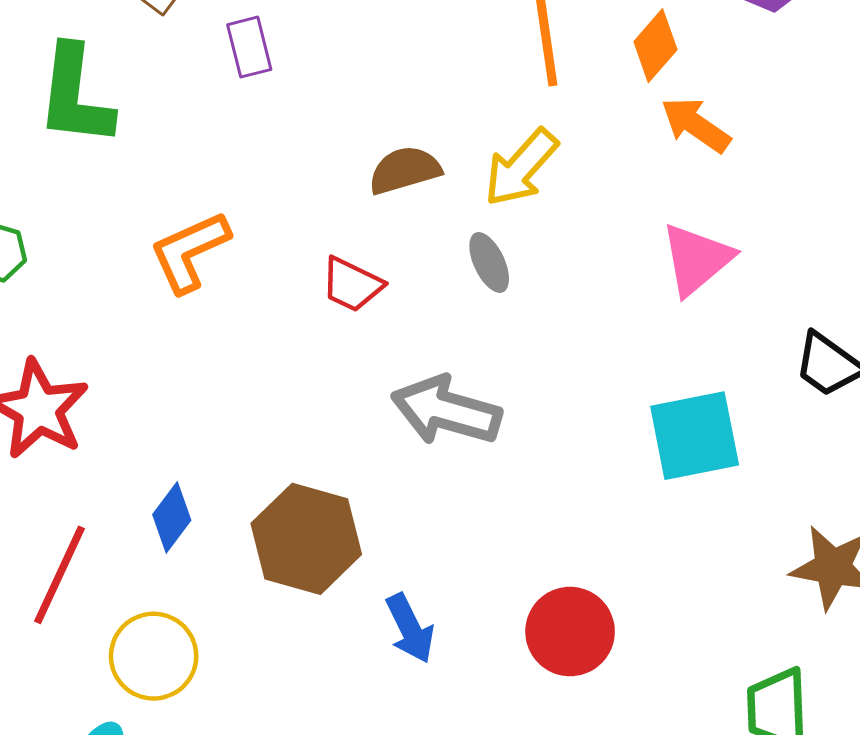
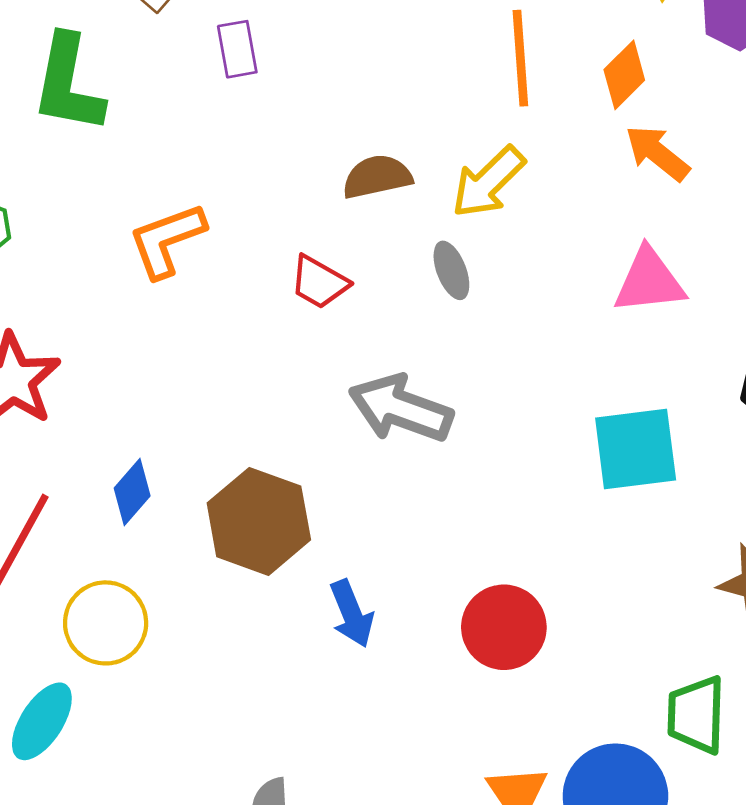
pink triangle: (697, 259) -> (649, 281), turned 30

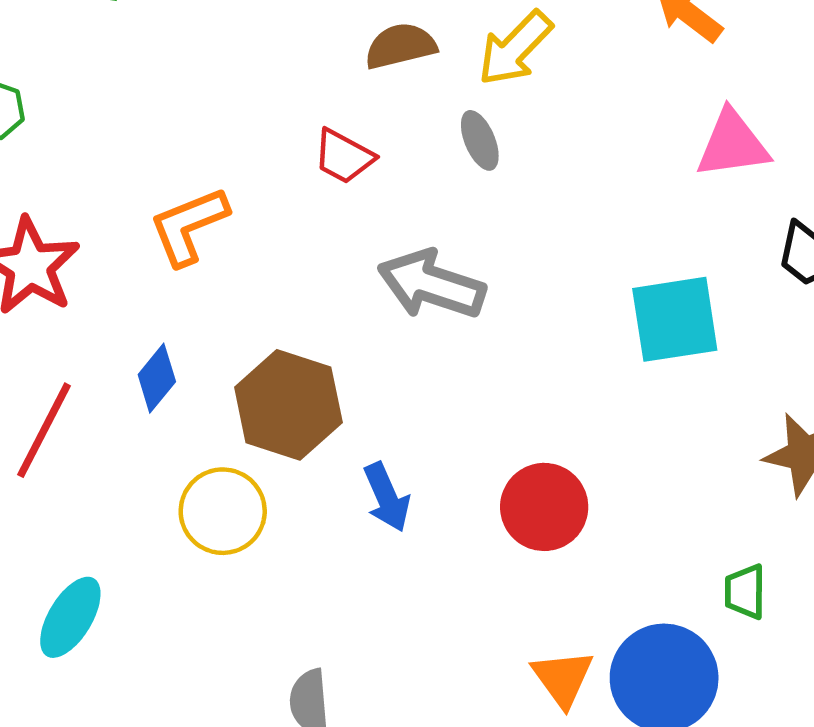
orange L-shape: (167, 240) -> (189, 226), moved
pink triangle: (649, 281) -> (732, 144), moved
yellow circle: (106, 623) -> (223, 511), moved
green trapezoid: (696, 715) -> (745, 592), size x0.7

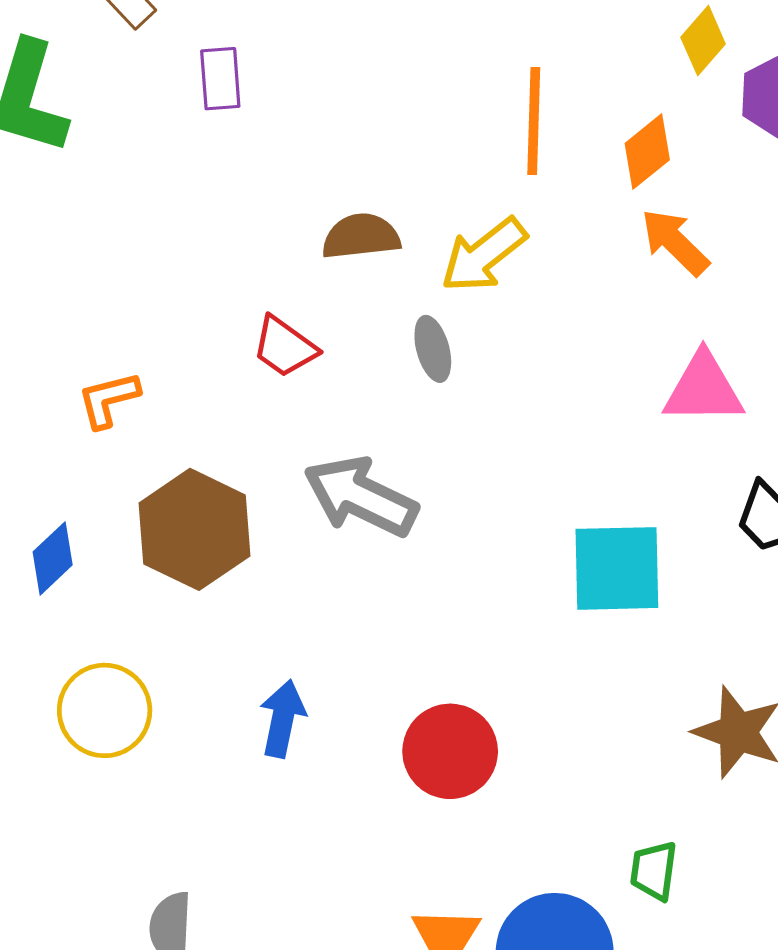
orange L-shape: (189, 226) -> (108, 400), size x0.7
brown hexagon: (288, 405) -> (194, 529), moved
blue arrow: (387, 497) -> (283, 719), turned -152

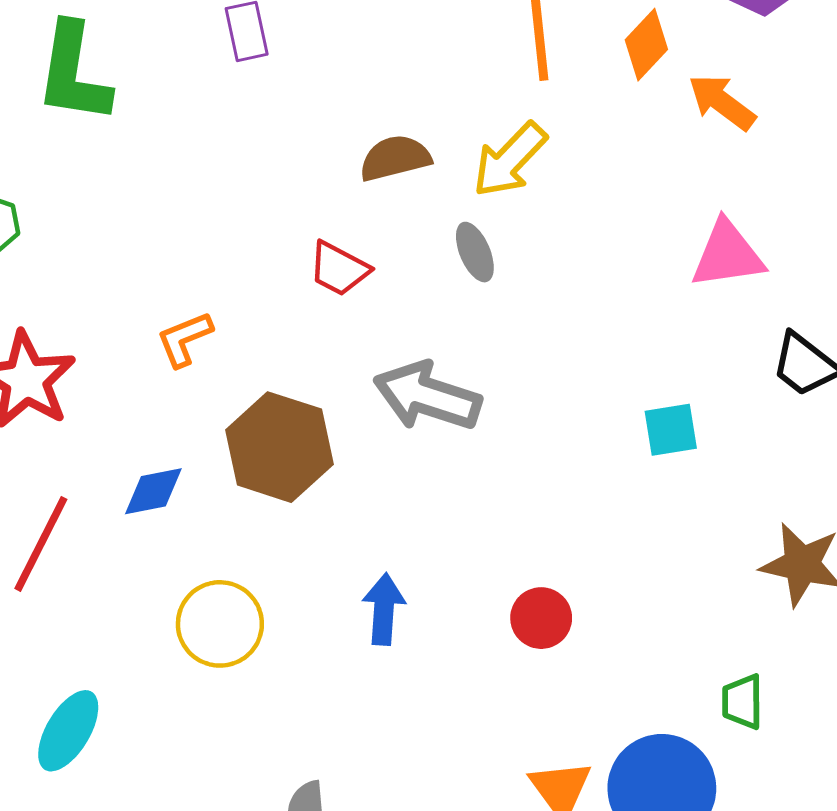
orange arrow: (675, 242) -> (722, 102), moved
blue diamond: (53, 558) -> (153, 491), turned 40
cyan square: (617, 568) -> (671, 430), size x0.6
red circle: (450, 751) -> (541, 618), size x0.7

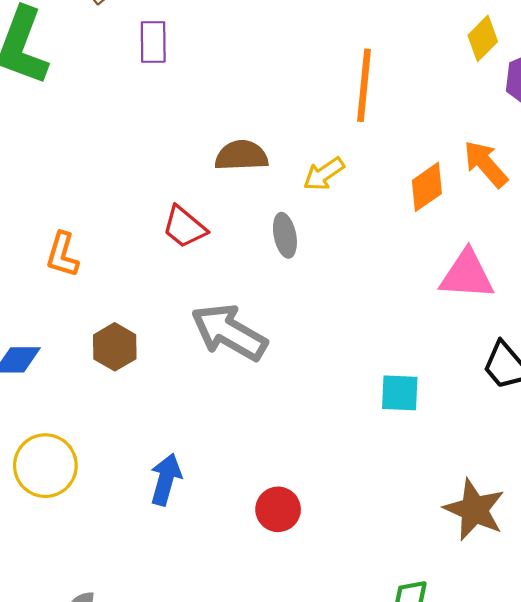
orange diamond: (646, 45) -> (427, 187), moved
yellow arrow: (510, 160) -> (324, 174), size x0.7
orange L-shape: (185, 339) -> (62, 255), turned -63
brown hexagon: (279, 447) -> (115, 347), size x0.6

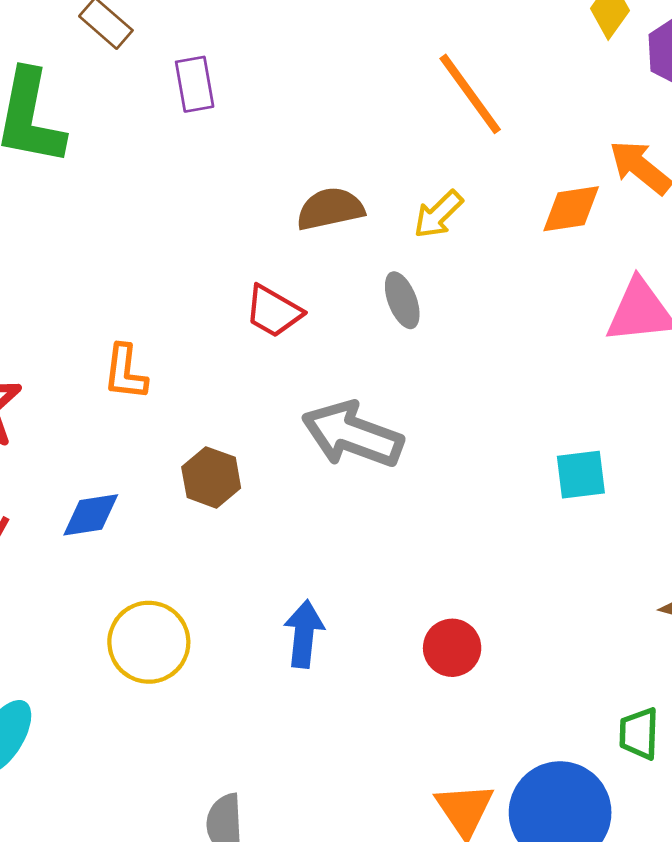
orange line: (364, 85) -> (470, 94), turned -32
orange diamond: (427, 187) -> (571, 209), turned 36

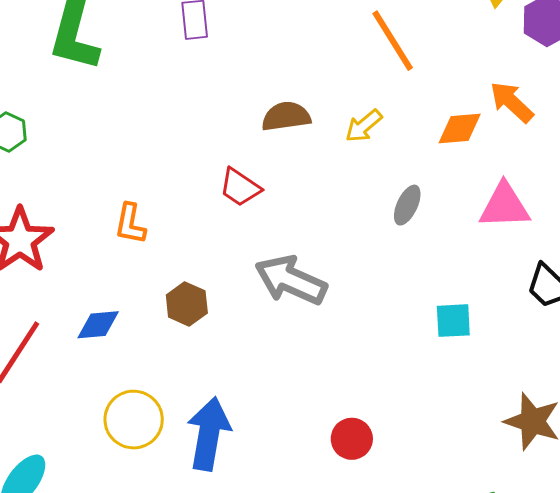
gray ellipse: (402, 300) -> (407, 205), moved, turned 42
blue arrow: (304, 634) -> (209, 434), moved, size x1.5

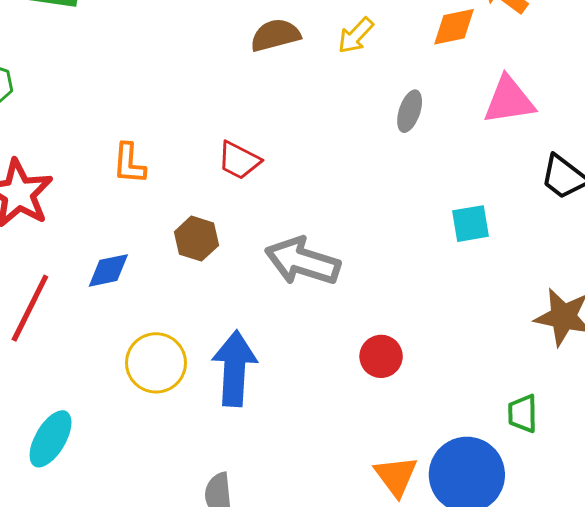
red trapezoid: (240, 187) -> (239, 160), moved
gray arrow: (291, 280) -> (302, 261), moved

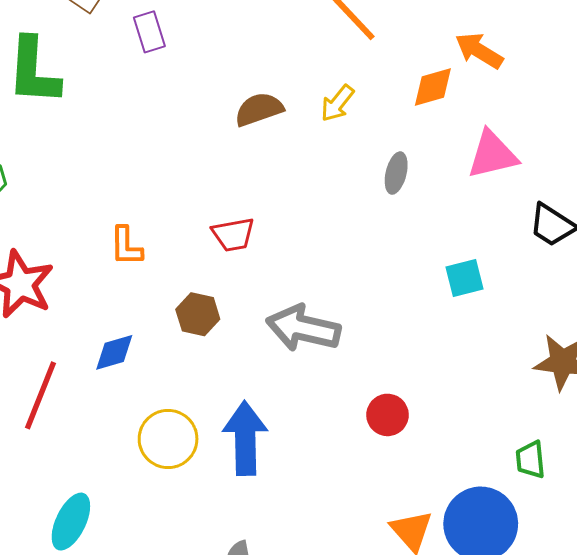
red trapezoid: (239, 160) -> (233, 235), turned -33

